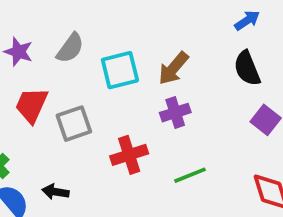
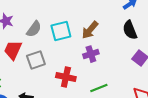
gray semicircle: (70, 48) -> (34, 29), moved
red cross: (129, 155) -> (66, 77), turned 30

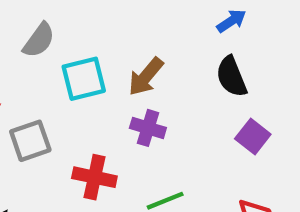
gray semicircle: (34, 29) -> (39, 40), moved
purple cross: (91, 54) -> (148, 128), turned 35

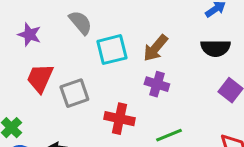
gray semicircle: (39, 40) -> (80, 23), turned -76
black semicircle: (231, 77) -> (216, 48), turned -68

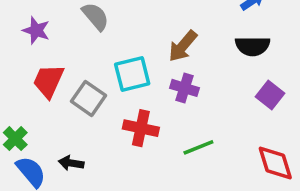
cyan square: (112, 50) -> (132, 74), moved
gray square: (74, 93) -> (89, 98), turned -36

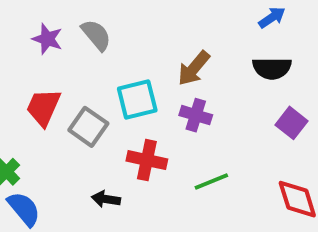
purple star: (36, 30) -> (47, 39), moved
black arrow: (71, 163) -> (106, 199), moved

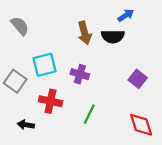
brown arrow: (194, 68) -> (85, 33), moved, turned -55
black semicircle: (272, 68) -> (113, 36), moved
green line: (211, 182) -> (89, 114), turned -42

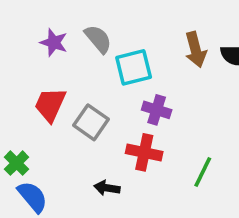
cyan square: (45, 65) -> (134, 67), moved
purple cross: (80, 74) -> (157, 110), moved

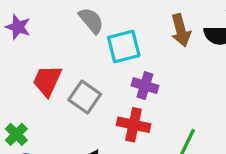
purple star: (54, 43) -> (18, 27), moved

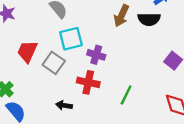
brown arrow: (181, 30) -> (121, 16), turned 40
cyan square: (124, 47) -> (71, 39), moved

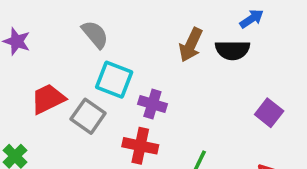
cyan square: (71, 39) -> (114, 80), turned 35
red trapezoid: (27, 51) -> (48, 99), turned 40

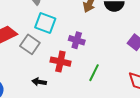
purple cross: (152, 104) -> (77, 40), moved

